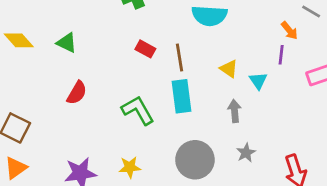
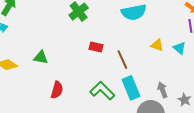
brown line: (180, 58) -> (122, 60), moved
cyan rectangle: (182, 96) -> (131, 88), moved
gray arrow: (235, 111) -> (162, 90), moved

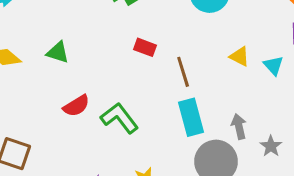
red semicircle: (57, 90) -> (76, 106), turned 36
green L-shape: (102, 91) -> (119, 118), moved

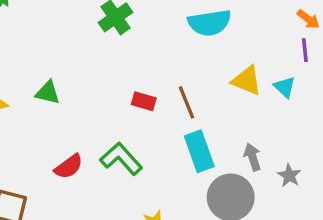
red rectangle: (145, 47) -> (144, 101), moved
yellow triangle: (240, 57) -> (247, 80), size x1.4
red semicircle: (76, 106) -> (69, 167), moved

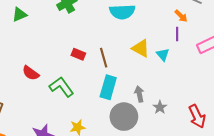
green triangle: (48, 93) -> (19, 15), moved, turned -42
cyan rectangle: (199, 151) -> (108, 87), turned 30
red semicircle: (69, 167) -> (31, 73), moved, turned 66

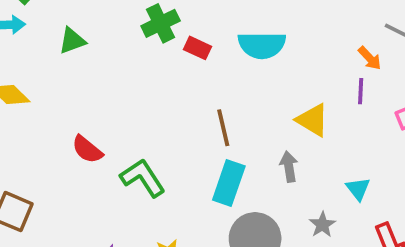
yellow triangle: (141, 48) -> (312, 120), moved
red rectangle: (78, 54) -> (198, 48), moved
cyan triangle: (163, 55) -> (358, 189), moved
gray arrow: (139, 94) -> (289, 167), moved

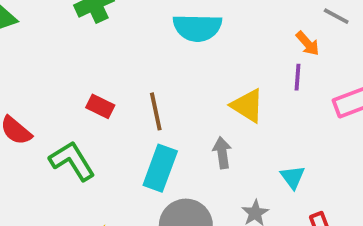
red rectangle: (198, 48) -> (100, 106), moved

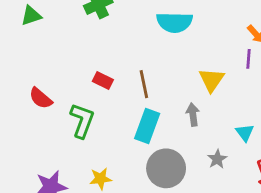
yellow triangle: (247, 106) -> (212, 80), turned 32
green L-shape: (72, 161) -> (82, 121), turned 52

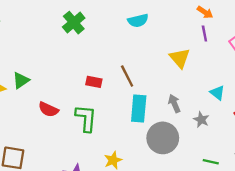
green triangle: (31, 16) -> (21, 80), moved
cyan semicircle: (175, 22) -> (138, 21), size x0.7
gray arrow: (193, 115) -> (174, 103), moved

